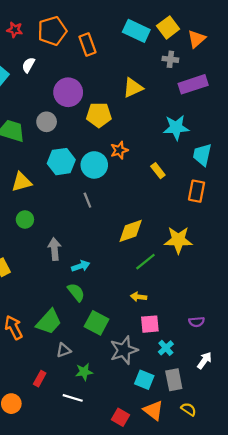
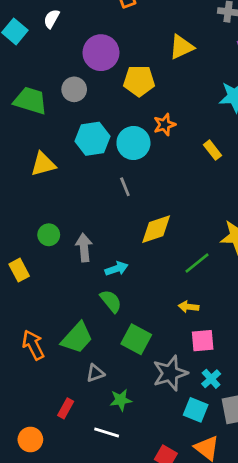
green circle: (25, 220) -> (49, 235), moved
yellow diamond: (131, 231) -> (156, 229), moved
cyan cross: (166, 348) -> (211, 379), moved

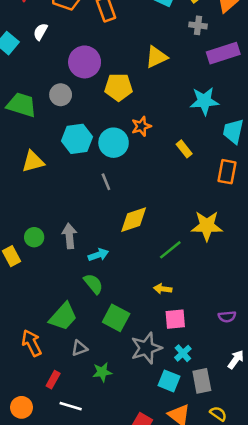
green circle: (49, 235) -> (34, 237), moved
orange arrow: (33, 345) -> (32, 343), moved
white line: (107, 432) -> (71, 406), moved

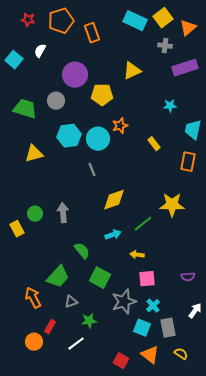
cyan star: (204, 101) -> (170, 106), size x0.6
cyan arrow: (98, 255) -> (113, 235), moved
white line: (71, 406) -> (76, 344), moved, turned -54
orange circle: (22, 407) -> (34, 342), moved

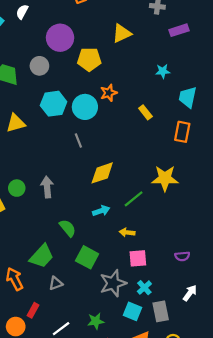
purple rectangle: (185, 68) -> (179, 30), size x0.7
green star: (89, 321) -> (96, 321), moved

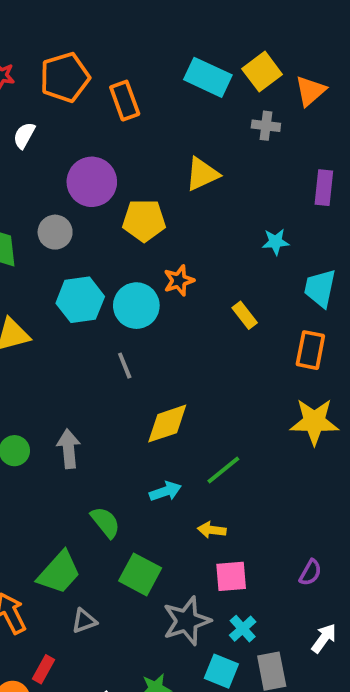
purple rectangle: (179, 30) -> (324, 188), moved, turned -66
yellow star: (165, 178) -> (314, 422), moved
purple semicircle: (182, 256) -> (310, 573), turned -56

